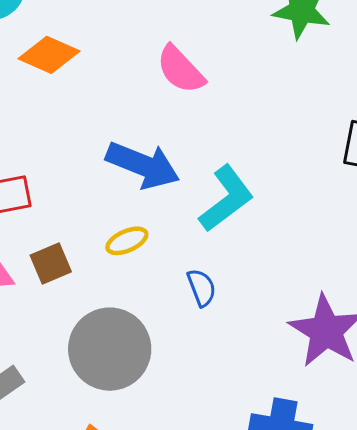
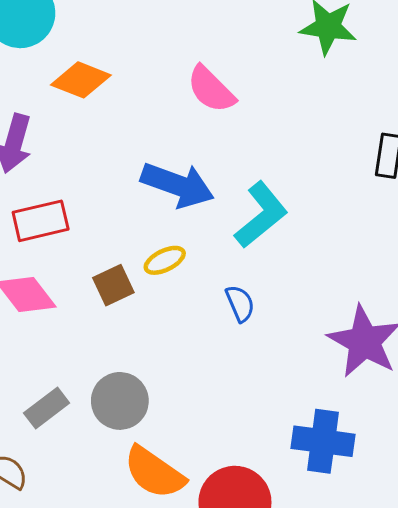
brown square: (51, 264) -> (113, 285), moved
gray circle: (110, 349) -> (120, 401), moved, size x0.7

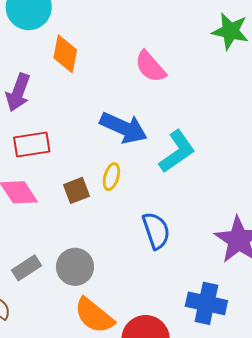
orange diamond: (81, 80) -> (65, 54), turned 75
yellow ellipse: (165, 260) -> (111, 177), turned -52
blue semicircle: (240, 303) -> (156, 231), moved, size x1.5

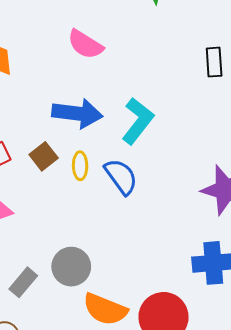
brown square: (76, 190) -> (44, 156), moved
blue semicircle: (156, 231) -> (121, 177), moved

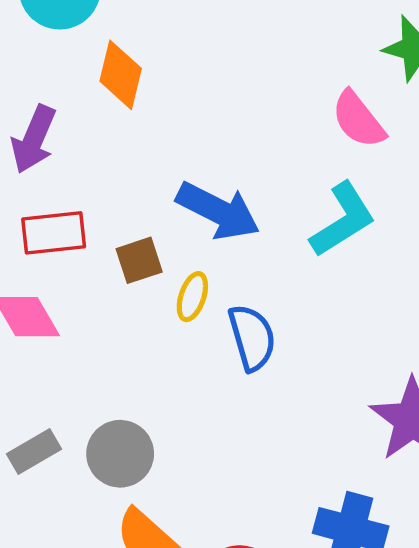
pink semicircle: (85, 44) -> (358, 120), moved
cyan L-shape: (138, 121) -> (343, 220), moved

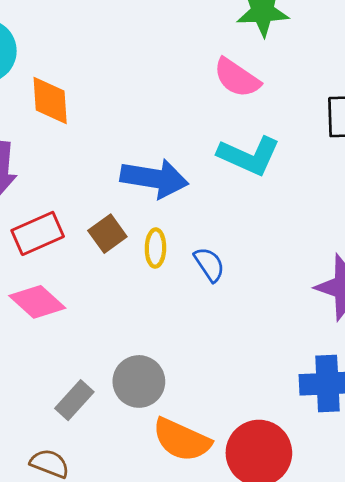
cyan L-shape: (343, 220) -> (249, 156), turned 74
blue semicircle: (252, 338) -> (209, 264), size x0.7

